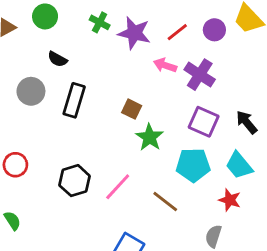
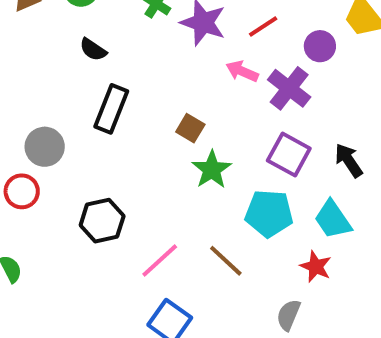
purple circle: (214, 30) -> (320, 46), moved
gray circle: (31, 91) -> (45, 147), moved
pink line: (118, 187) -> (160, 260), moved

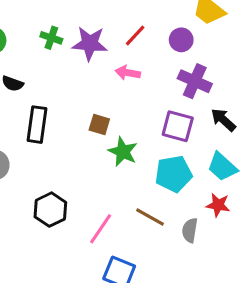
purple cross: (289, 88) -> (195, 81), moved
gray semicircle: (289, 315) -> (190, 230), moved

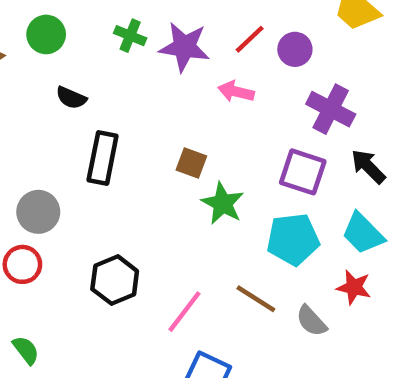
purple circle: (181, 40) -> (295, 49), moved
gray semicircle: (190, 230) -> (311, 321), turned -55

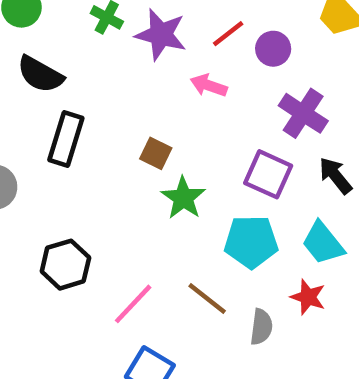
black semicircle: (71, 98) -> (40, 74), size x1.5
gray semicircle: (311, 321) -> (261, 327), turned -136

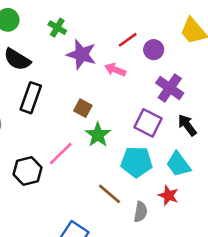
purple star: (161, 35) -> (81, 54), moved
pink line: (133, 304) -> (61, 153), moved

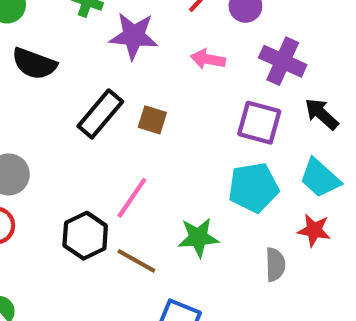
pink arrow: (115, 70) -> (208, 59), moved
black rectangle: (31, 98) -> (100, 114), moved, turned 32
green star: (98, 135) -> (198, 237), moved, turned -30
brown line: (110, 194) -> (136, 261), moved

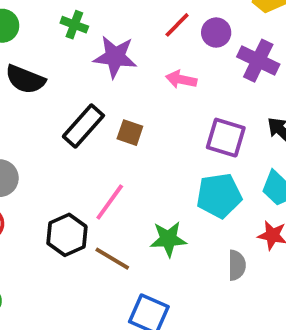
purple cross: (283, 61) -> (258, 61), moved

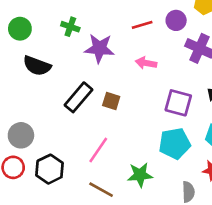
red line: (177, 25) -> (142, 25), turned 30
purple circle: (216, 33) -> (176, 20), moved
black hexagon: (67, 235) -> (50, 169), moved

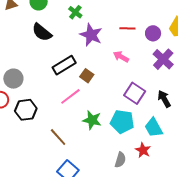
pink line: (98, 150) -> (70, 96), moved
green star: (140, 175) -> (92, 120), moved

